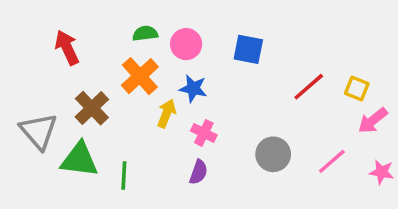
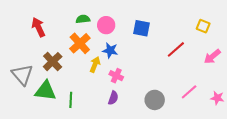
yellow square: (357, 89) -> (203, 26), moved
pink arrow: (373, 120) -> (212, 56), moved
gray circle: (273, 154) -> (155, 100), moved

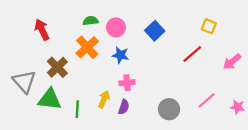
yellow square: (203, 26) -> (209, 26), moved
blue square: (142, 28) -> (155, 31), turned 36
yellow arrow: (95, 65) -> (104, 99), moved
pink cross: (116, 76) -> (127, 83), turned -32

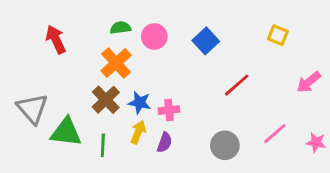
red line: (192, 54) -> (237, 85), moved
blue star: (120, 55) -> (140, 103), moved
brown cross: (57, 67) -> (106, 100), moved

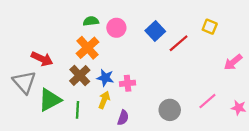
red arrow: (56, 39) -> (42, 59), moved, turned 140
red line: (237, 85) -> (179, 43), moved
green triangle: (66, 132) -> (50, 100), turned -35
purple semicircle: (165, 142) -> (123, 118), moved

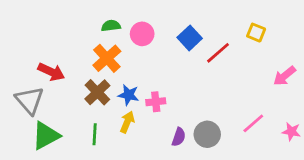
green triangle: (50, 100) -> (46, 136), moved
purple semicircle: (123, 118) -> (179, 137), moved

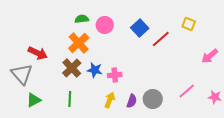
yellow arrow: (127, 122) -> (110, 100), moved
green triangle: (46, 136) -> (34, 100), size x0.7

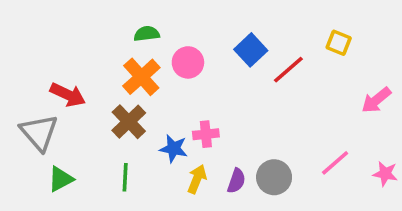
pink circle: (105, 25) -> (188, 62), moved
blue star: (95, 70) -> (174, 149), moved

